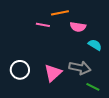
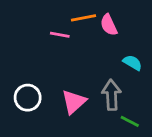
pink semicircle: (78, 27) -> (109, 25), moved, turned 56
gray arrow: (80, 68) -> (112, 95), turned -105

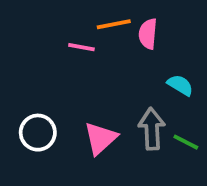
pink semicircle: (109, 25) -> (148, 34), turned 30
green line: (130, 121) -> (186, 142), moved

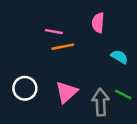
orange line: (114, 24) -> (63, 47), moved
gray arrow: (152, 129) -> (101, 102), moved

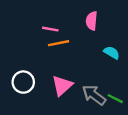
green line: (123, 95) -> (115, 99), moved
gray arrow: (101, 102) -> (94, 95), turned -50

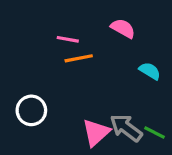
pink semicircle: (92, 21) -> (123, 28), turned 114
pink triangle: (62, 86) -> (96, 133), moved

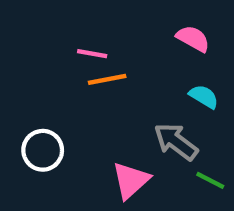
pink semicircle: (123, 28) -> (193, 39), moved
gray arrow: (126, 128) -> (176, 142), moved

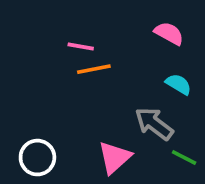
white circle: (43, 150) -> (37, 158), moved

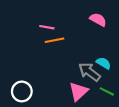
cyan semicircle: (178, 84) -> (104, 63), moved
pink triangle: (115, 158) -> (78, 91), moved

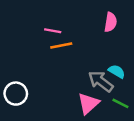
pink semicircle: (98, 20) -> (111, 22), turned 70
white circle: (22, 91) -> (16, 94), moved

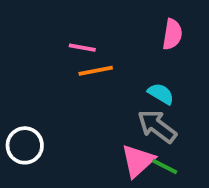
cyan semicircle: (117, 71) -> (161, 94), moved
green line: (120, 103) -> (165, 167), moved

